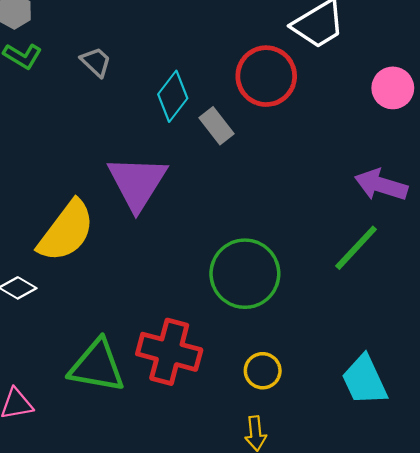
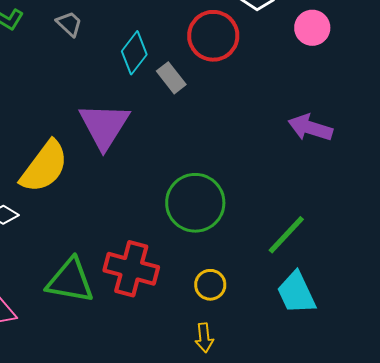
pink circle: (393, 88) -> (312, 28), moved
green line: (356, 248) -> (286, 235), moved

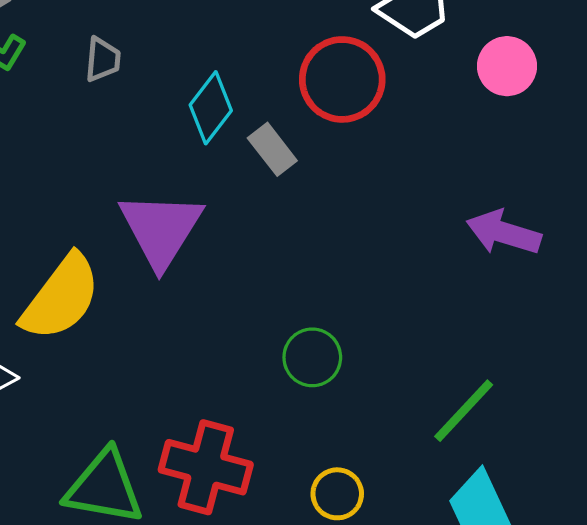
gray trapezoid: (69, 24) -> (103, 59), turned 52
green circle: (195, 203) -> (312, 357), size x0.6

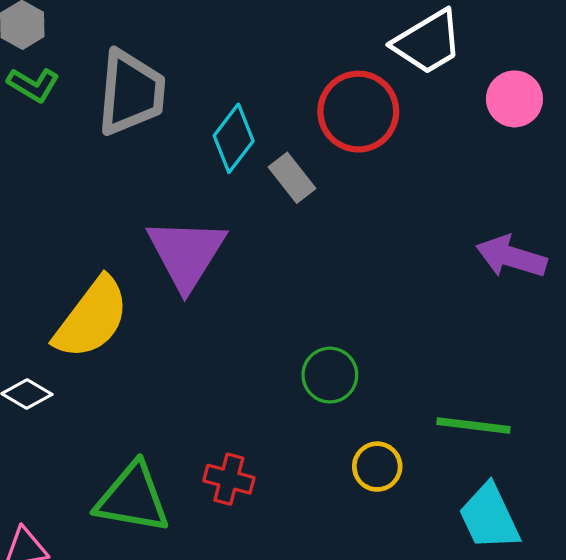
gray trapezoid: (103, 59) -> (131, 93), size x2.0
green line: (464, 411) -> (473, 426), turned 54
red cross: (206, 467) -> (229, 479), size x0.6
yellow circle: (337, 494) -> (377, 467), moved

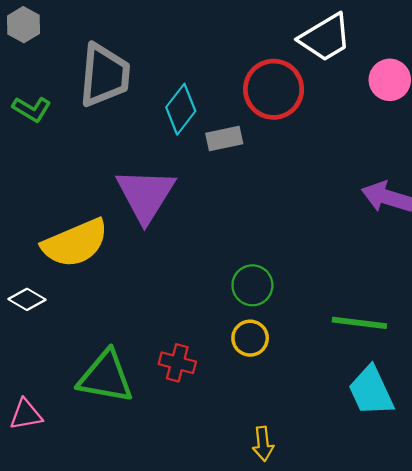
green L-shape: (33, 85) -> (32, 109), moved
gray rectangle: (292, 178) -> (224, 139), turned -64
yellow semicircle: (92, 318) -> (75, 243), turned 30
yellow circle: (377, 467) -> (250, 338), moved

